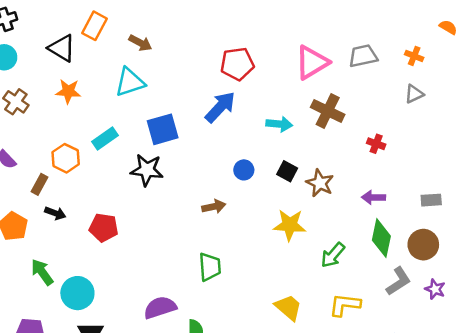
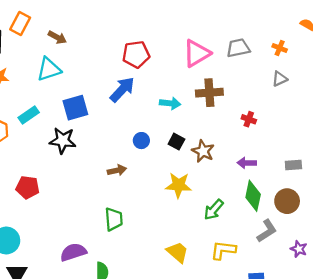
brown cross: (328, 111) -> (209, 93), turned -30
purple star: (435, 289) -> (299, 249), moved

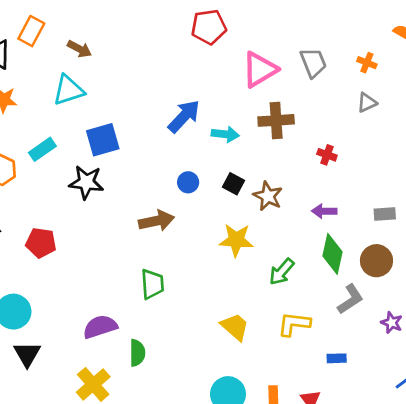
gray trapezoid: (238, 48) -> (313, 63), turned 80
red pentagon: (136, 54) -> (209, 27), moved
blue arrow: (122, 89) -> (184, 116), moved
brown arrow: (117, 170) -> (156, 221), size x1.4

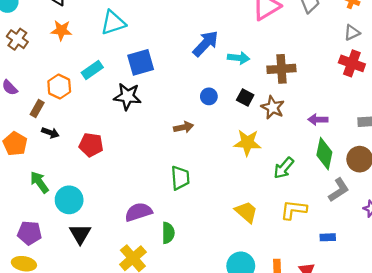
brown cross: (276, 120) -> (281, 69), moved
red cross: (327, 155) -> (352, 63), moved, size x1.6
brown arrow: (156, 221) -> (184, 127), size x0.7

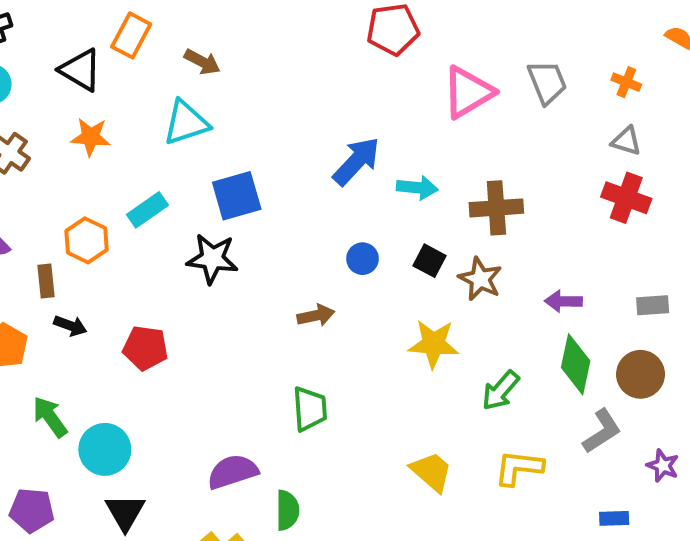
gray triangle: (352, 33) -> (626, 141), turned 42
brown rectangle: (37, 109) -> (46, 281), turned -35
blue rectangle: (328, 237) -> (614, 518), moved

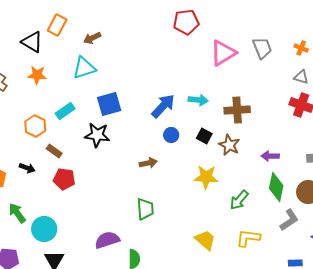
brown arrow: (202, 62) -> (92, 38), turned 126
blue arrow: (356, 161) -> (163, 106), moved
brown rectangle: (46, 281) -> (54, 151), moved, turned -49

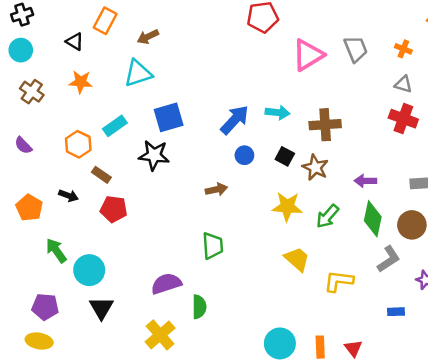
black triangle: (32, 42) -> (75, 42), size x0.7
green arrow: (239, 200) -> (328, 216), moved
yellow trapezoid: (205, 240) -> (297, 259), moved

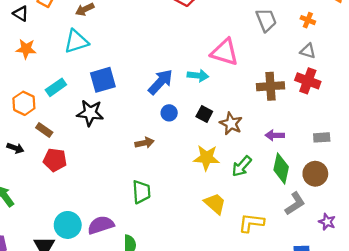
pink triangle: (308, 55) -> (225, 52), moved, turned 48
brown cross: (325, 125) -> (270, 86), moved
cyan circle: (89, 270) -> (68, 225), moved

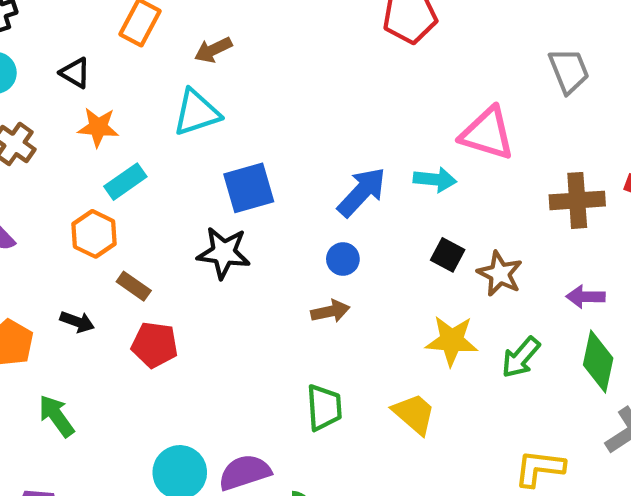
black triangle: (21, 14) -> (75, 73), moved
cyan rectangle: (56, 87) -> (125, 182), moved
blue circle: (169, 113) -> (343, 259), moved
yellow trapezoid: (215, 204) -> (414, 414), moved

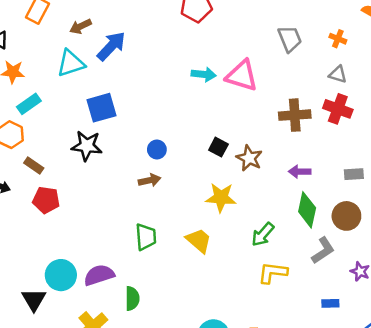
cyan arrow: (435, 180) -> (204, 74), moved
blue arrow: (362, 192) -> (111, 46), moved
green arrow: (521, 357) -> (263, 234), moved

